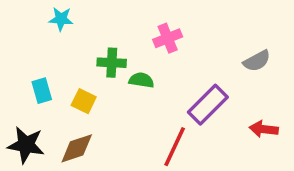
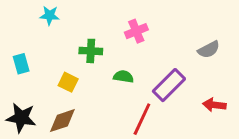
green semicircle: (141, 80) -> (123, 77), moved
cyan rectangle: (42, 91) -> (21, 64), moved

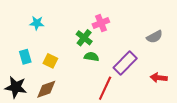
cyan star: (50, 15) -> (37, 23), moved
green cross: (91, 51) -> (84, 38), moved, turned 35
cyan rectangle: (21, 64) -> (25, 57), moved

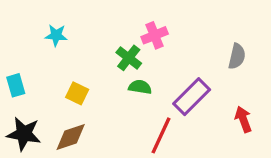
gray semicircle: (155, 37) -> (237, 56), turned -49
cyan rectangle: (25, 57) -> (16, 85), moved
red arrow: (159, 78) -> (243, 119), turned 63

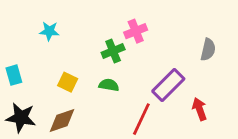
green cross: (129, 58) -> (113, 51), turned 30
green semicircle: (140, 87) -> (109, 85), moved
red arrow: (243, 119) -> (200, 109), moved

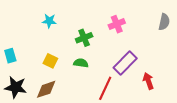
cyan star: (49, 31) -> (49, 21), moved
pink cross: (136, 31) -> (117, 24), moved
gray semicircle: (208, 50) -> (164, 22), moved

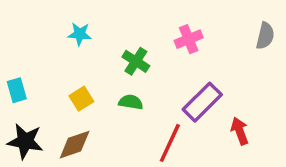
green cross: (84, 38) -> (136, 61), turned -35
yellow square: (50, 61) -> (81, 99), turned 32

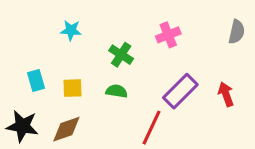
cyan rectangle: (17, 90) -> (36, 80), moved
yellow square: (81, 99) -> (72, 88), turned 30
red arrow: (240, 131) -> (226, 94), moved

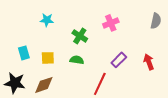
purple rectangle: (180, 91) -> (119, 60), size x0.7

